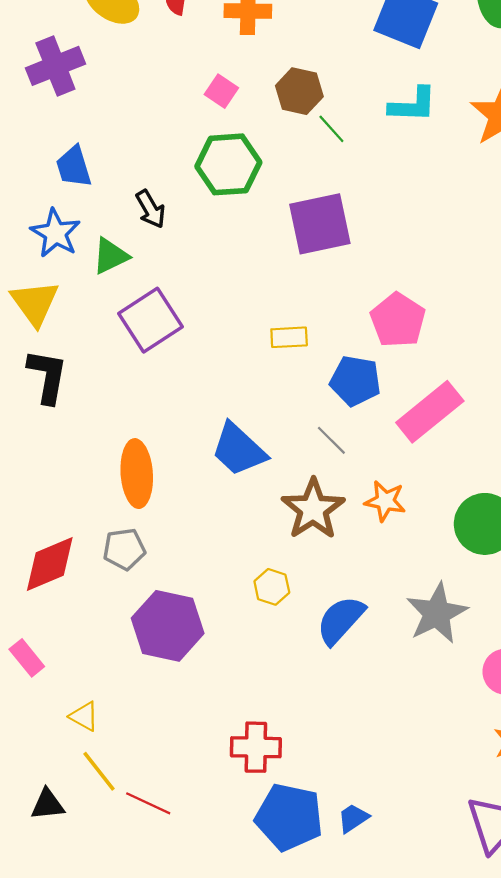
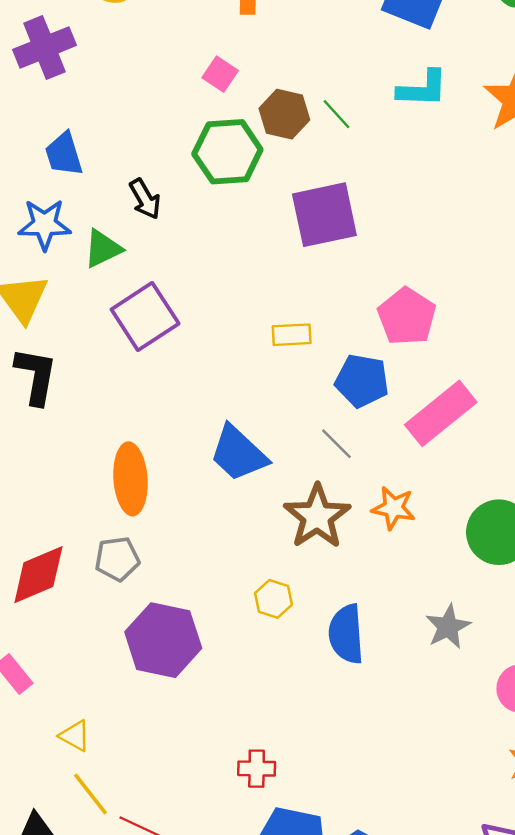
brown hexagon: (299, 91) -> (284, 114), moved
blue star: (55, 233) -> (44, 224), turned -30
gray star: (437, 613) -> (448, 627), size x0.7
blue semicircle: (341, 620) -> (346, 634), turned -46
red cross: (256, 747) -> (257, 769), size x0.7

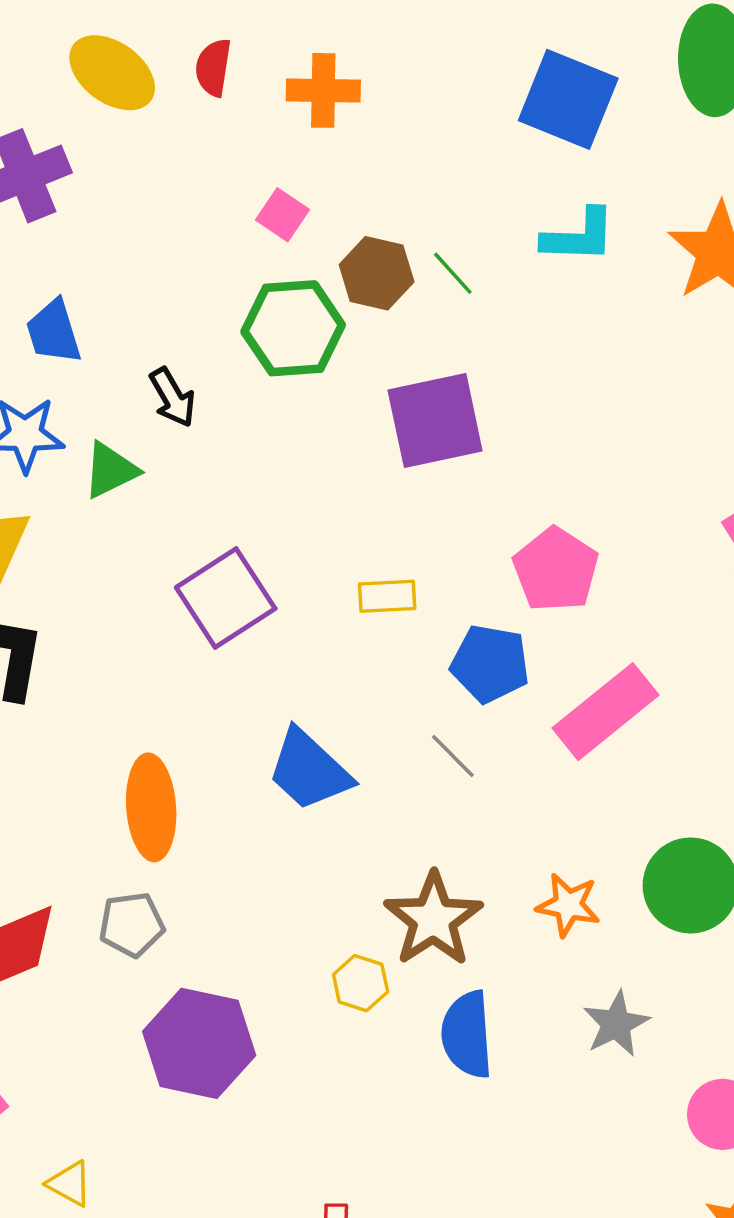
purple square: (145, 317) -> (226, 598), moved
orange star: (393, 508) -> (568, 905), moved
brown star: (317, 516) -> (433, 919), moved

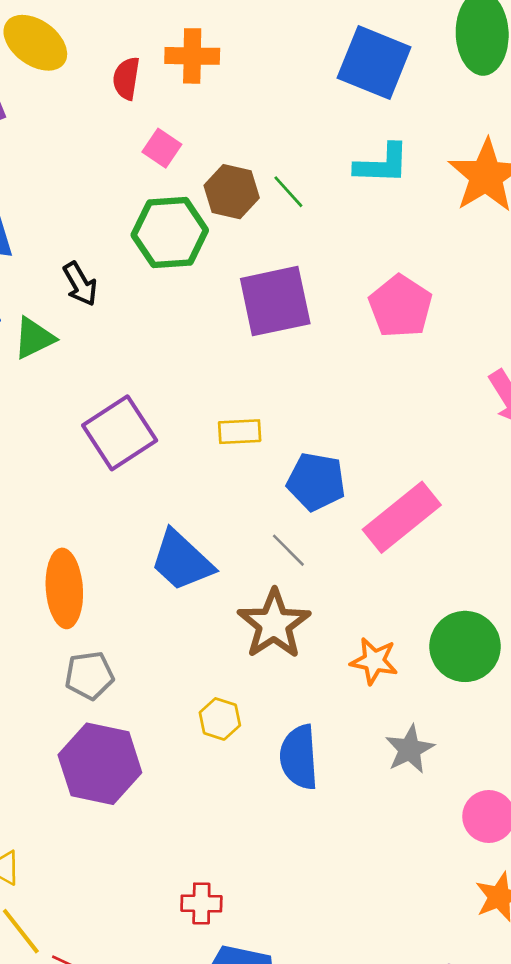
red semicircle: (213, 67) -> (126, 78), moved
pink pentagon: (556, 570) -> (400, 306), moved
brown star: (433, 919) -> (274, 624), moved
gray pentagon: (132, 925) -> (89, 675), moved

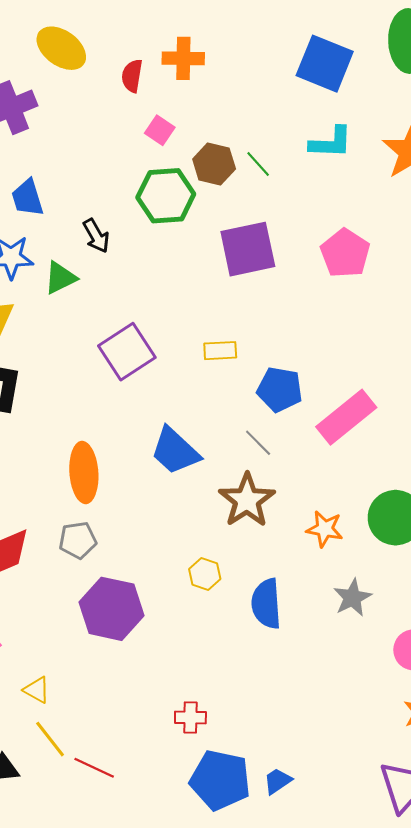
gray pentagon: (89, 675) -> (78, 540), moved

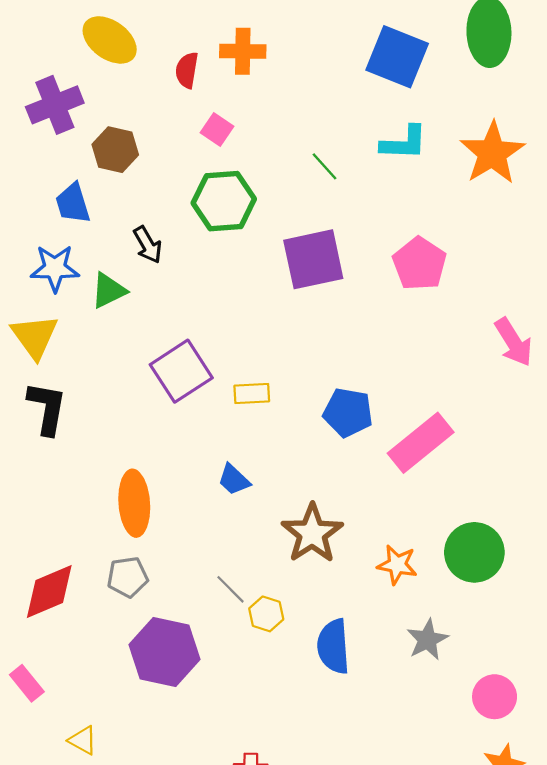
brown hexagon: (214, 164) -> (115, 150), moved
yellow rectangle: (220, 351) -> (252, 394), moved
gray line: (258, 443) -> (230, 589), moved
blue trapezoid: (175, 451) -> (234, 480), size x0.6

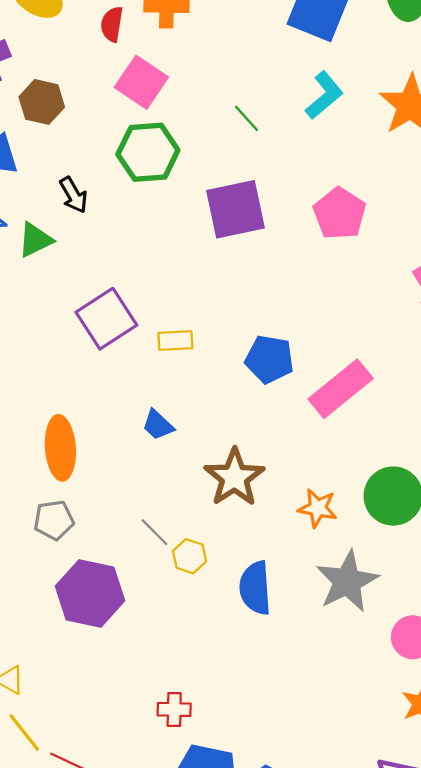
pink square: (217, 129) -> (141, 82), size x1.6
cyan L-shape: (404, 143) -> (324, 95), turned -42
gray star: (427, 640) -> (347, 581), size x1.5

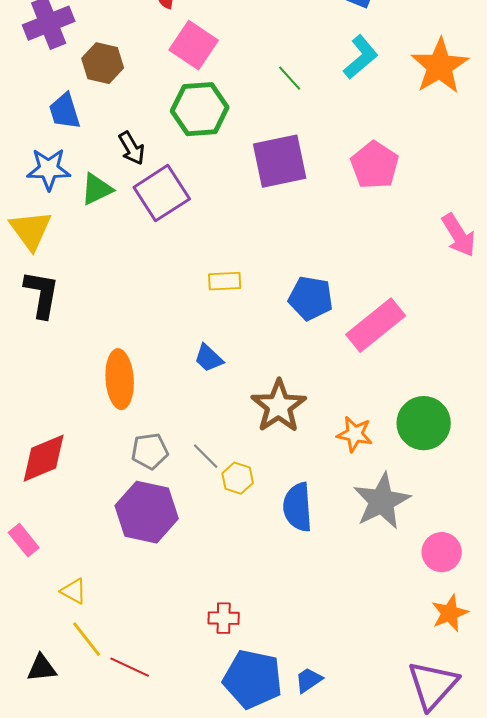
purple square: (106, 319) -> (162, 193), moved
gray pentagon: (54, 520) -> (150, 451), moved

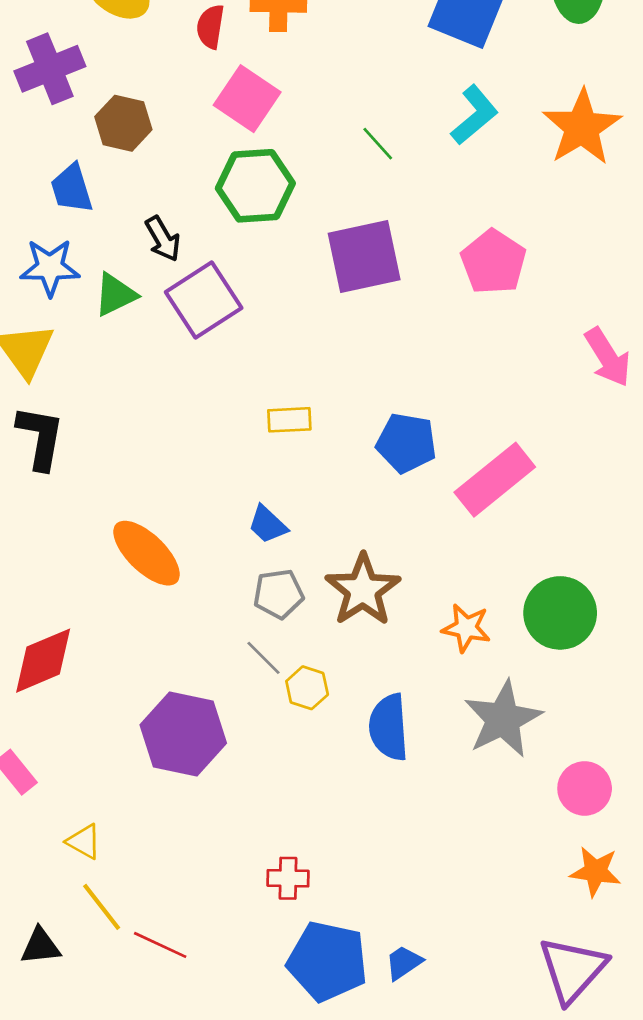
orange ellipse: (120, 379) -> (147, 553), turned -42
gray pentagon: (150, 451) -> (278, 594), moved
orange star: (450, 613) -> (595, 871), turned 30

